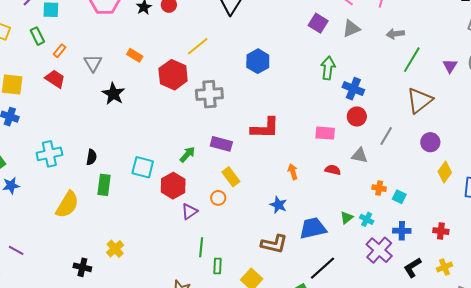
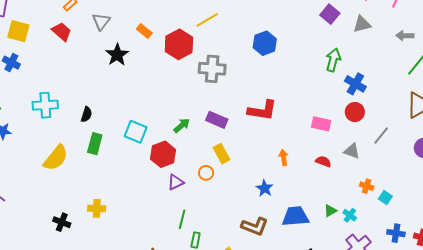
orange rectangle: (135, 55) -> (144, 31), moved
blue cross: (402, 231) -> (396, 233), moved
yellow cross: (115, 249) -> (97, 208), turned 36

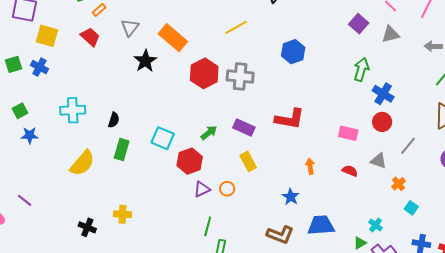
orange rectangle: (144, 31) -> (173, 38), size x1.8
red hexagon: (179, 44) -> (204, 73), moved
orange circle: (206, 173) -> (227, 189), moved
orange cross: (367, 186) -> (399, 184), moved, turned 32
green triangle: (330, 211) -> (360, 243), moved

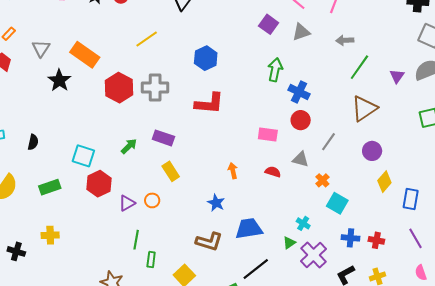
red L-shape: (290, 119) -> (209, 103), moved
green rectangle: (122, 149) -> (50, 187), moved, turned 60
red hexagon: (190, 161) -> (99, 184), moved
cyan square: (411, 208) -> (337, 203), size x1.5

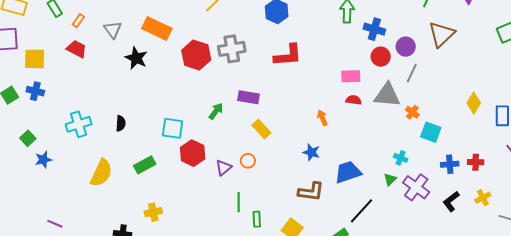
purple circle: (372, 151) -> (406, 47), moved
gray triangle: (301, 159) -> (387, 95), size x1.6
red semicircle: (273, 172) -> (354, 100), moved

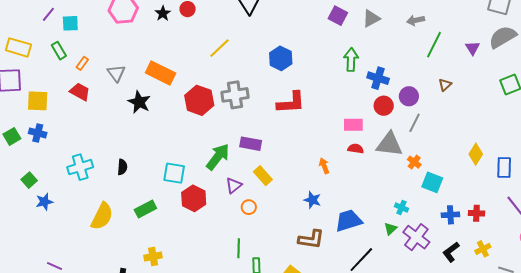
brown triangle: (441, 34) -> (445, 85), size x0.5
green arrow: (216, 111) -> (218, 157), size x1.6
purple triangle: (224, 168) -> (234, 185), moved

